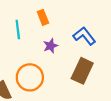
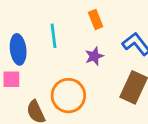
orange rectangle: (43, 17) -> (96, 19), moved

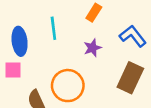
orange rectangle: (96, 19) -> (94, 13), turned 54

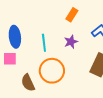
cyan line: (53, 28) -> (44, 43), moved

